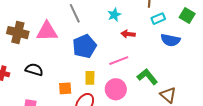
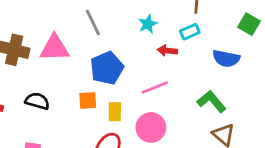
cyan rectangle: (158, 19) -> (190, 32), moved
green L-shape: (147, 77) -> (212, 101), moved
orange square: (65, 88) -> (88, 100), moved

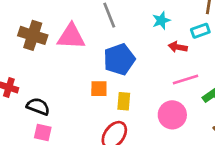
pink line: (155, 88) -> (186, 79), moved
black semicircle: (37, 101) -> (38, 106), moved
pink circle: (151, 127) -> (172, 115), moved

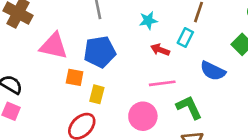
cyan rectangle: (200, 31) -> (185, 38), turned -54
pink triangle: (71, 36) -> (54, 46), moved

